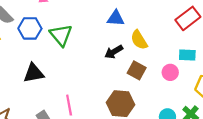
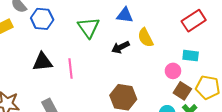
green triangle: (61, 35) -> (89, 27), moved
brown square: (137, 70) -> (182, 91), moved
pink line: (69, 105) -> (70, 68), moved

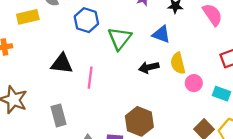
blue hexagon: (42, 19) -> (86, 20), moved
pink circle: (173, 71) -> (194, 83), moved

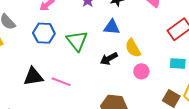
pink line: (90, 78) -> (61, 82), turned -60
pink circle: (194, 83) -> (141, 71), moved

